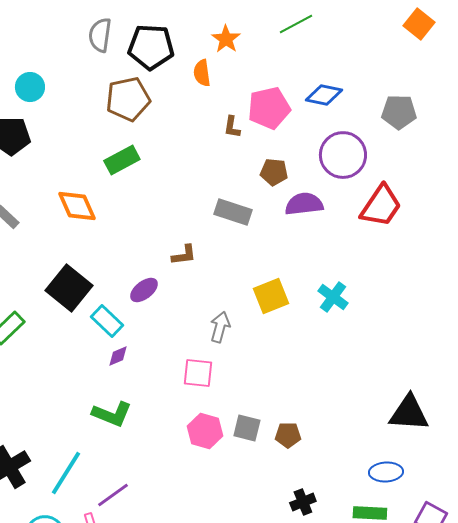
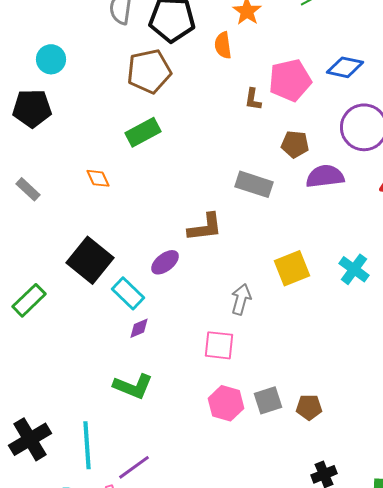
orange diamond: (77, 206) -> (98, 178), size x0.6
brown L-shape: (184, 255) -> (205, 227), size x1.4
gray square: (247, 428) -> (268, 400), turned -32
cyan line: (66, 473) -> (87, 445), turned -36

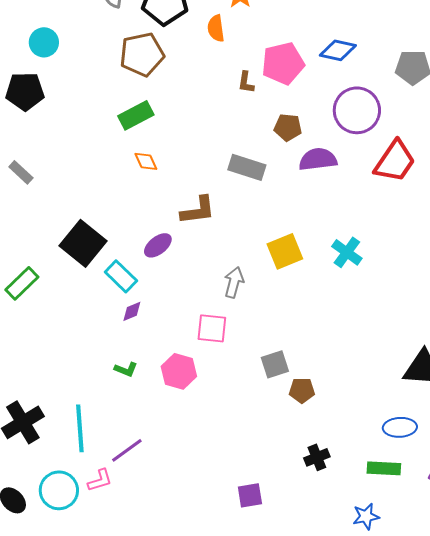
orange diamond: (98, 178) -> (146, 161), moved
green L-shape: (133, 386) -> (126, 369), size x0.6
gray square: (268, 400) -> (275, 364), moved
pink hexagon: (226, 403) -> (179, 371), moved

